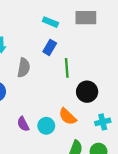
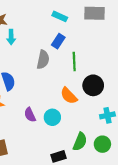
gray semicircle: (24, 68) -> (43, 60), moved
orange semicircle: (68, 116) -> (69, 96), moved

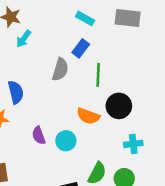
cyan arrow: (11, 37) -> (24, 39), turned 32
orange semicircle: (69, 96) -> (88, 116), turned -30

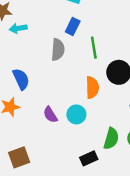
cyan arrow: (24, 39) -> (18, 28), turned 56
orange semicircle: (88, 116) -> (92, 87), turned -100

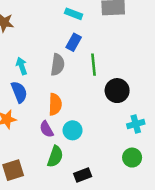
cyan arrow: (18, 28) -> (22, 66), moved, turned 77
orange semicircle: (92, 87) -> (55, 104), moved
green semicircle: (111, 139) -> (55, 156), moved

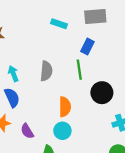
blue rectangle: (74, 42) -> (87, 47), moved
orange semicircle: (55, 104) -> (65, 107), moved
purple semicircle: (46, 129) -> (27, 131), moved

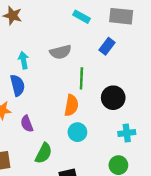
green line: (79, 70) -> (81, 78), moved
gray semicircle: (46, 71) -> (60, 52), moved, turned 60
cyan circle: (62, 131) -> (77, 132), moved

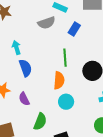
blue rectangle: (107, 46) -> (74, 29), moved
gray semicircle: (60, 52) -> (46, 23), moved
blue semicircle: (17, 85) -> (26, 68), moved

